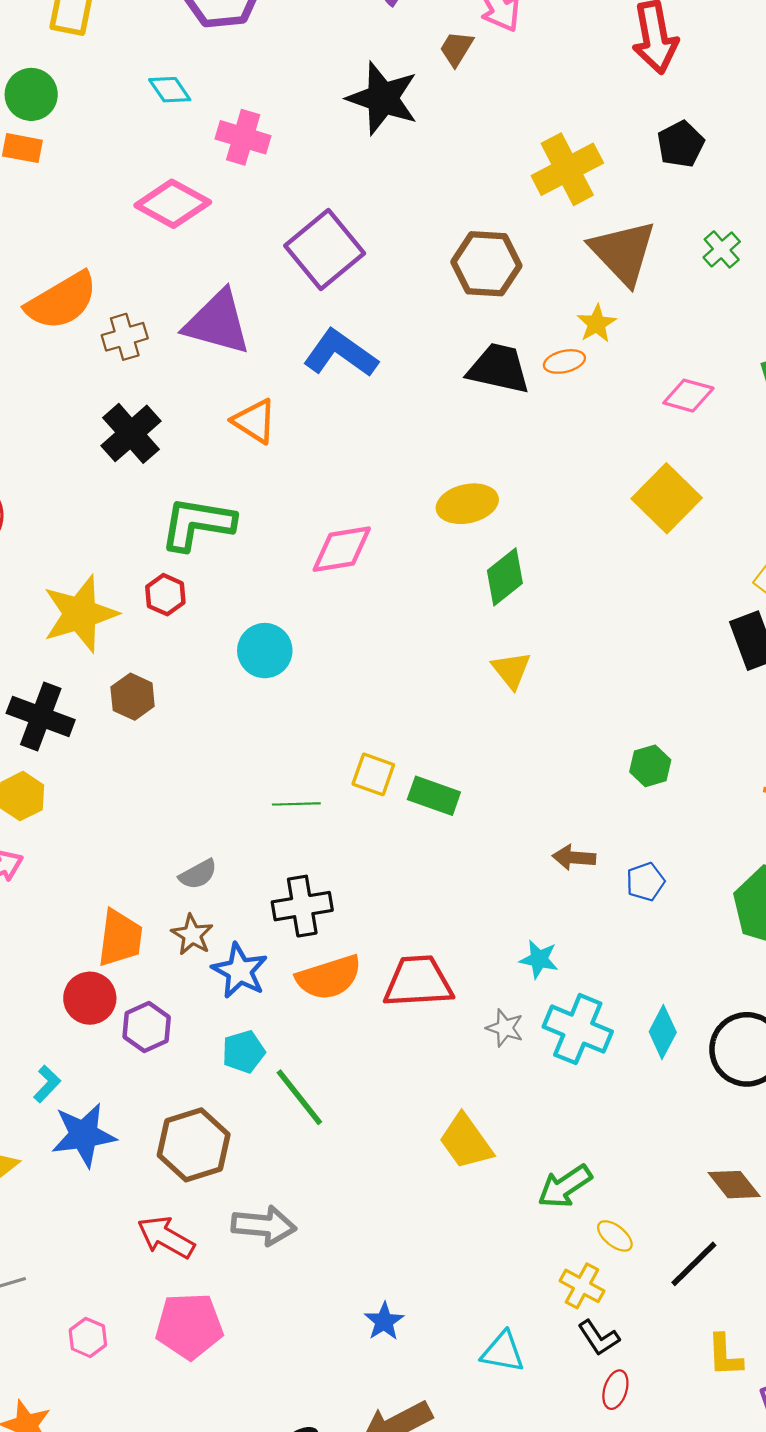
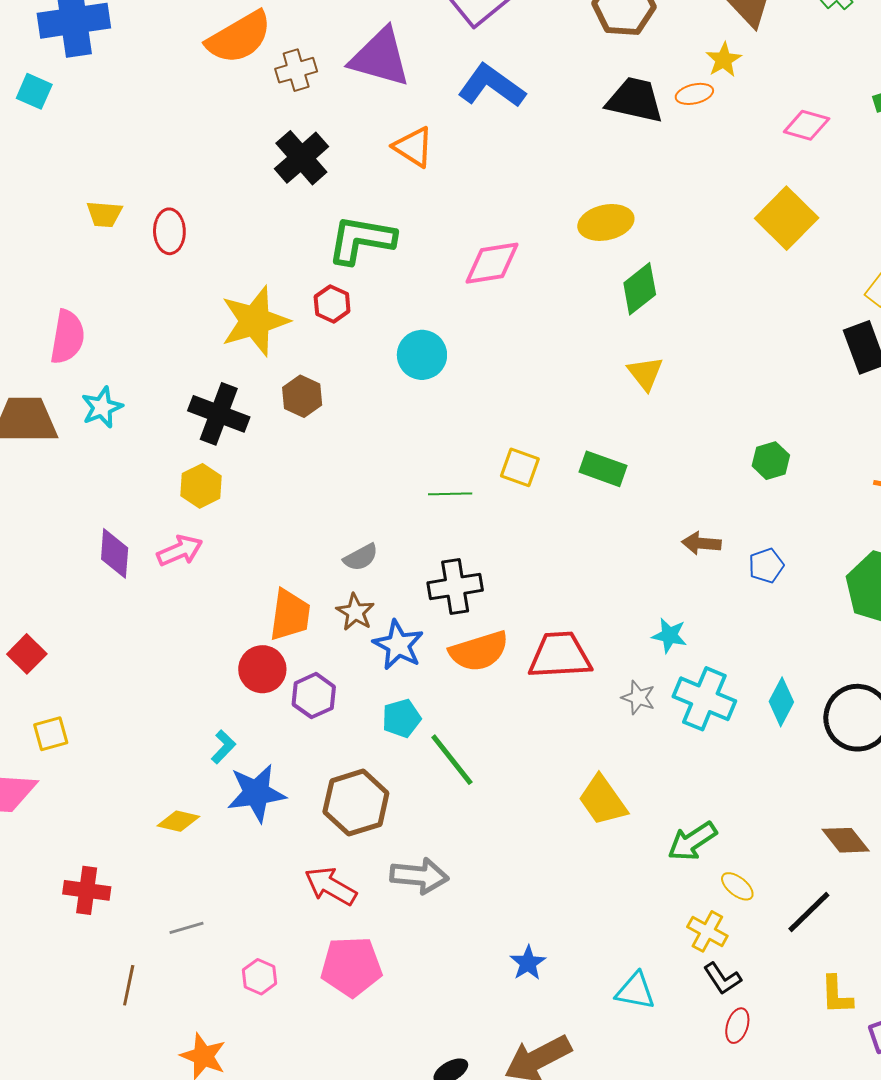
green rectangle: (434, 796) -> (603, 469), moved

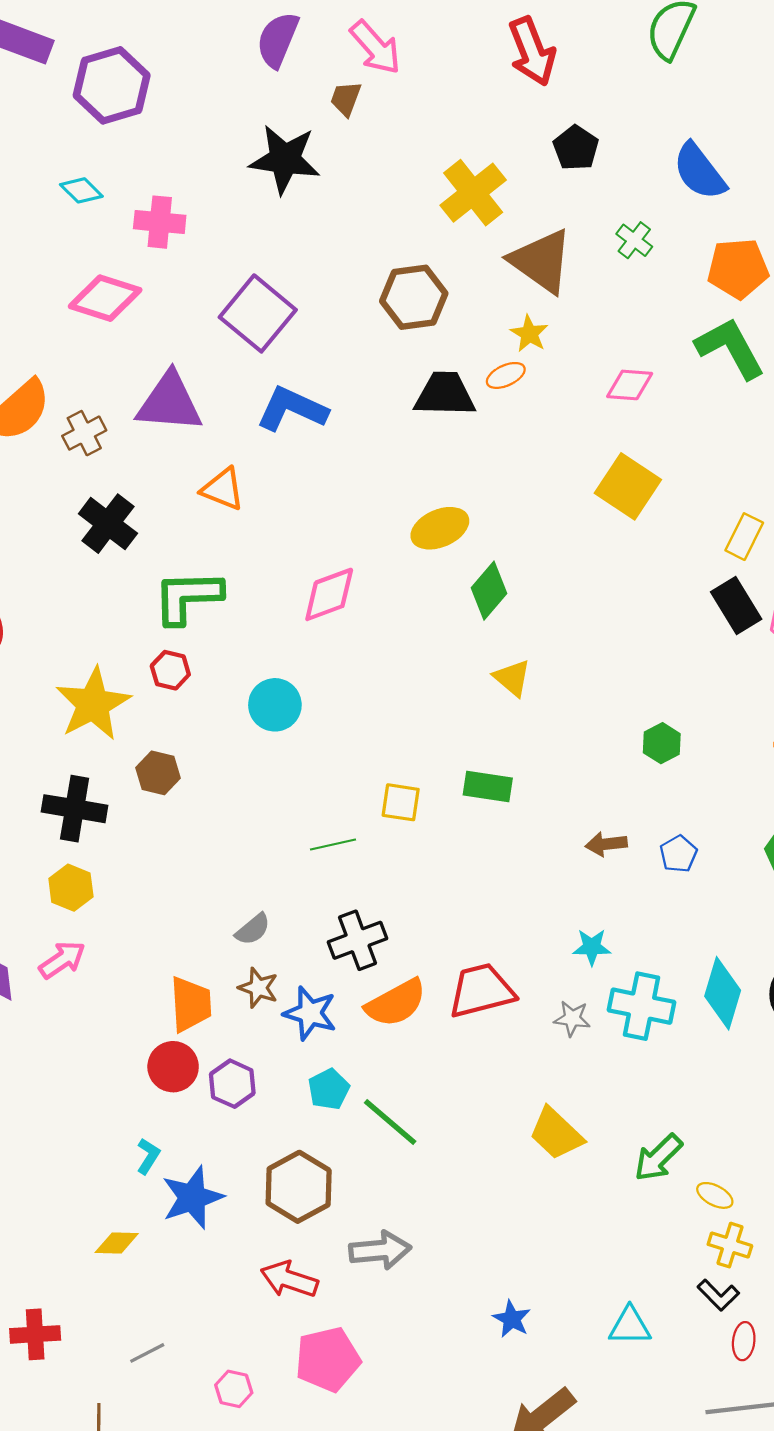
cyan diamond: (781, 702) -> (723, 993), size x1.4
yellow cross: (707, 931) -> (730, 1245), moved

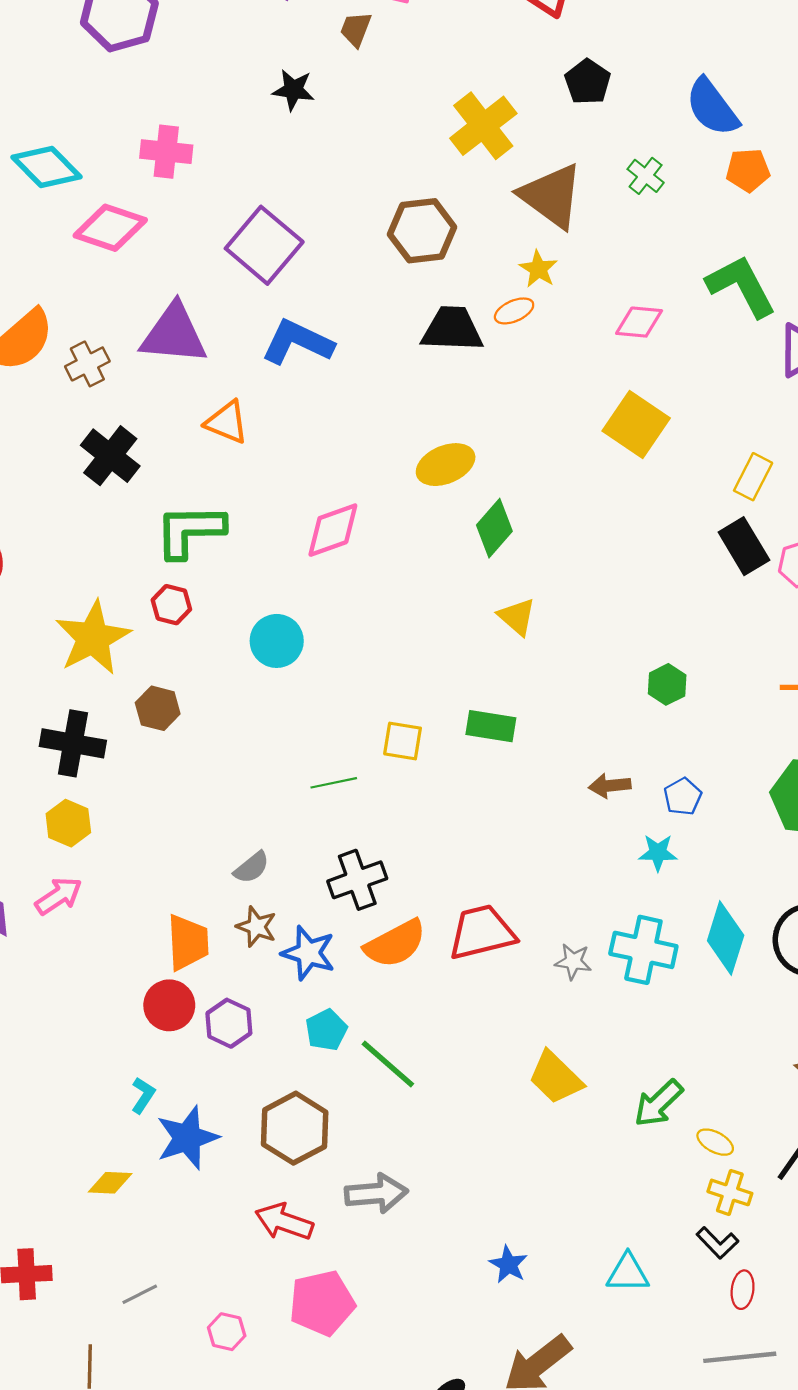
black star: (285, 159) -> (293, 90), size x0.6
cyan diamond: (81, 190) -> (47, 167), moved, size x1.6
orange pentagon: (738, 269) -> (748, 170), moved, size x0.7
cyan star: (592, 947) -> (658, 853), moved

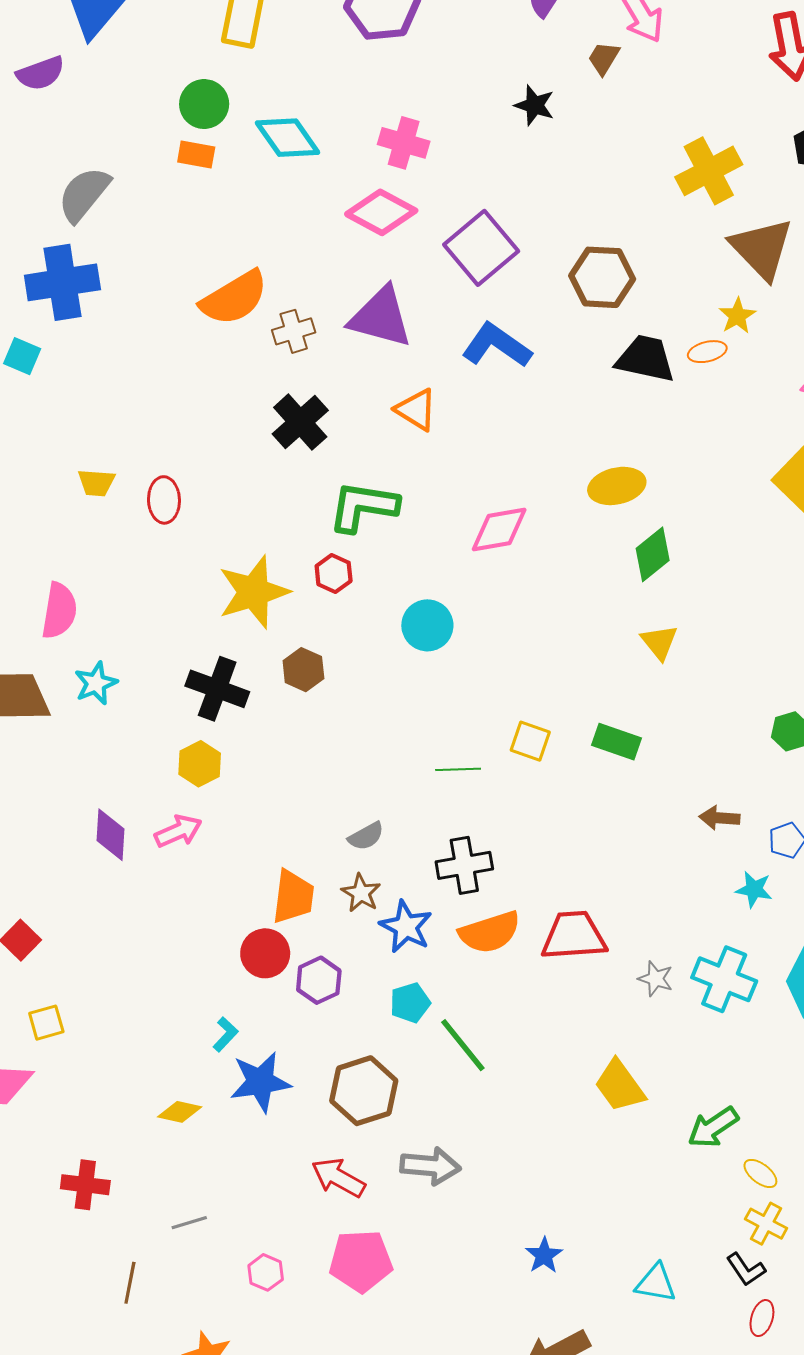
pink diamond: (110, 228) -> (381, 212), moved
brown hexagon: (422, 231) -> (602, 277), moved

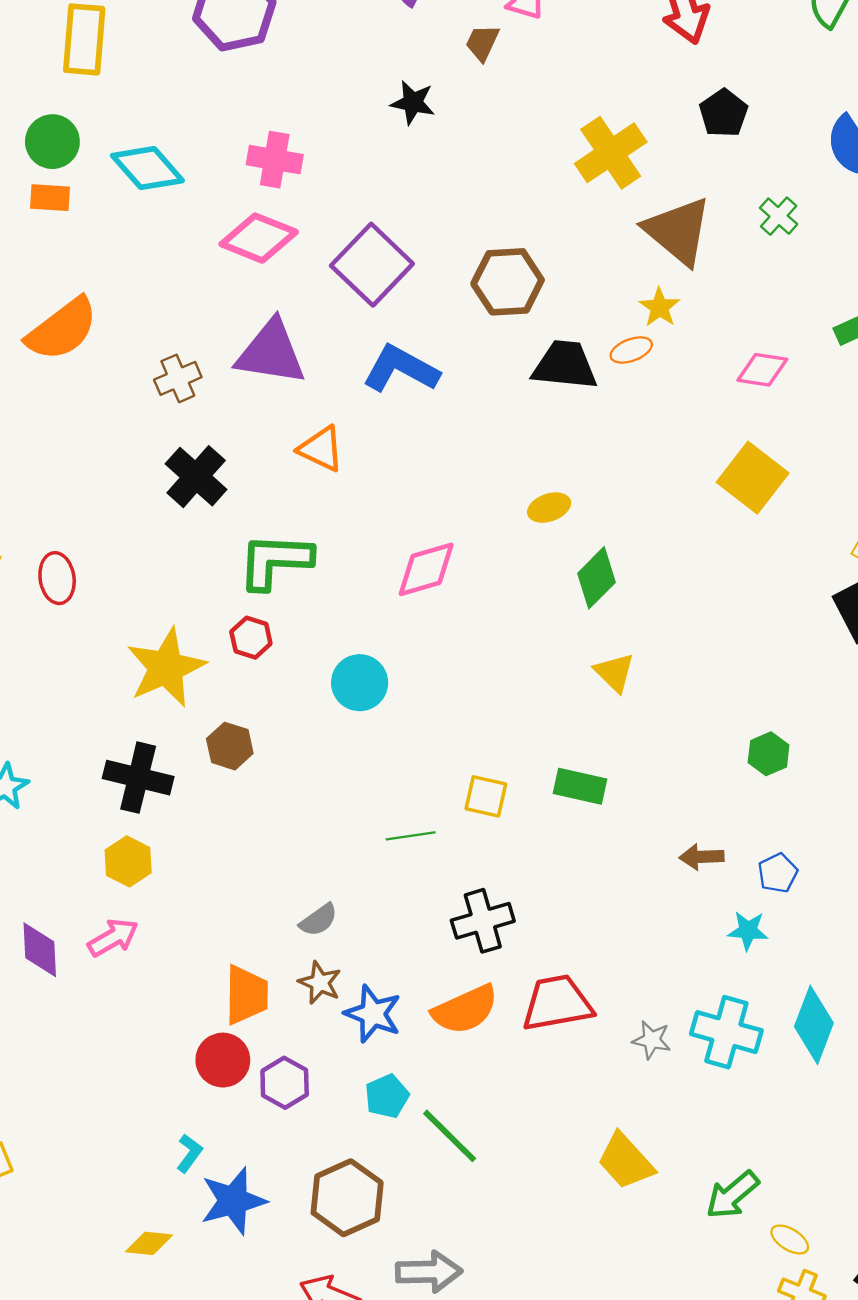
orange semicircle: (234, 298) -> (62, 329), moved
yellow ellipse: (617, 486) -> (549, 508), size x0.7
black cross: (464, 865) -> (483, 921), moved

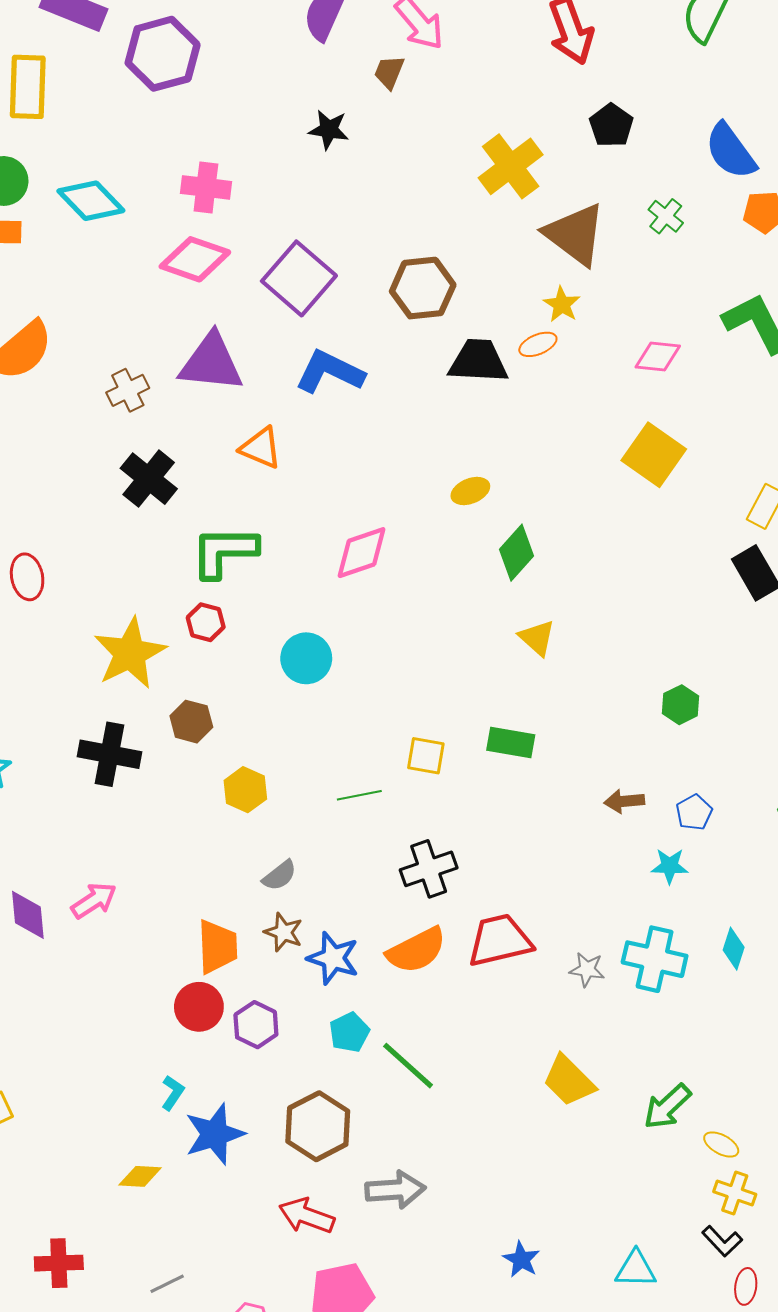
yellow hexagon: (128, 861) -> (245, 790), moved
cyan diamond: (814, 1025) -> (734, 949), size x0.6

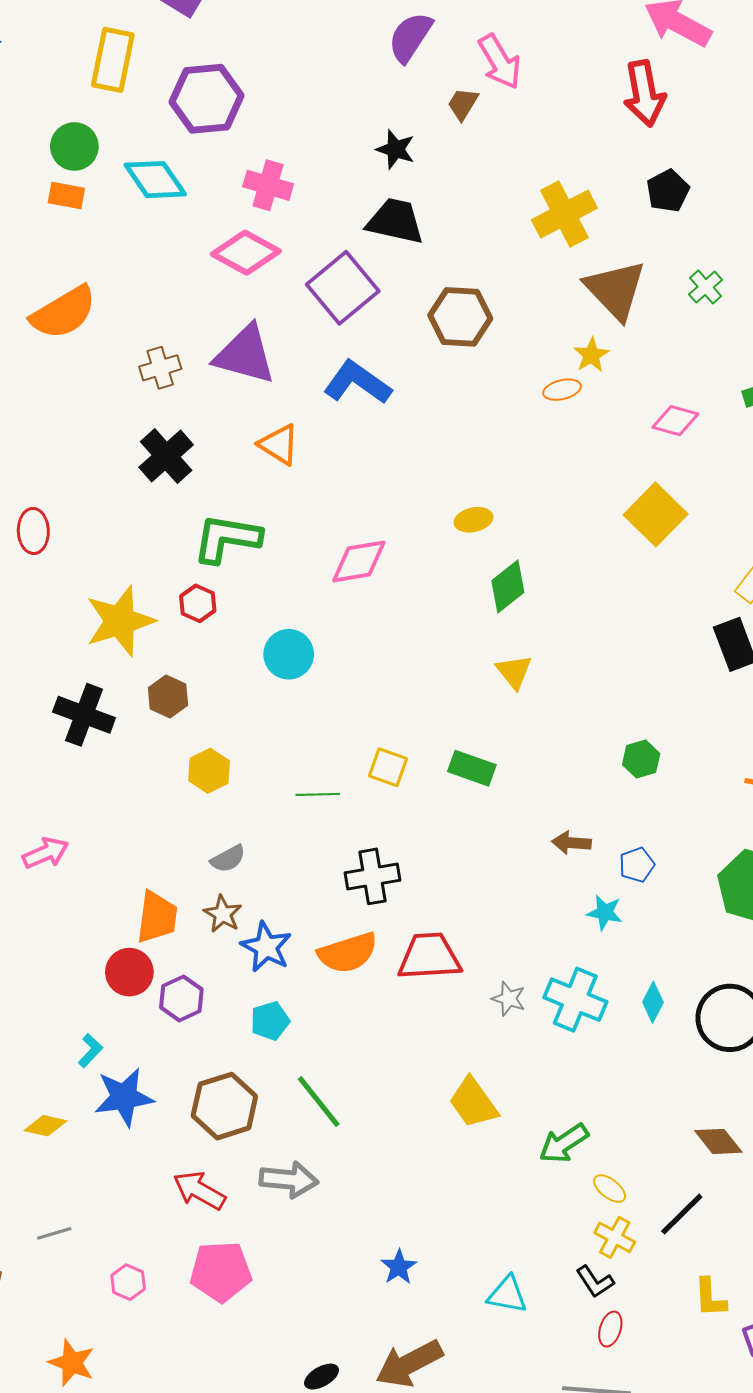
purple hexagon: (163, 54) -> (207, 99), moved
black trapezoid: (478, 361) -> (395, 221), moved
green line: (408, 1066) -> (319, 1102), moved

